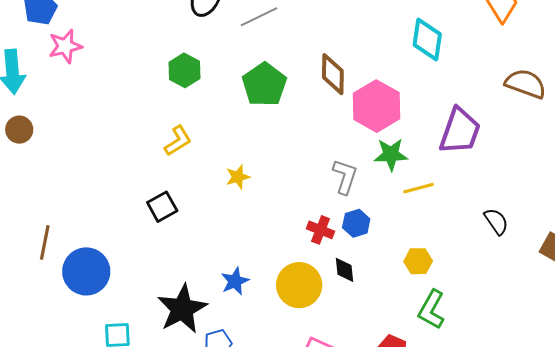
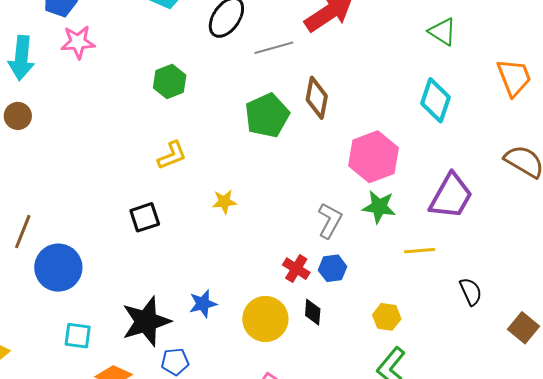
green hexagon: (185, 70) -> (170, 81), moved
brown diamond: (333, 74) -> (317, 98), moved
yellow line: (419, 188) -> (420, 251), moved

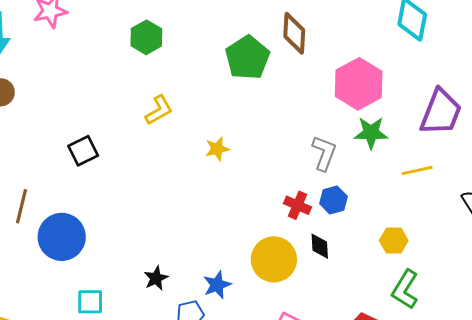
black square: (145, 217) -> (83, 151), moved
blue star: (203, 304) -> (217, 285), moved
black star: (146, 321) -> (156, 278), size x0.5

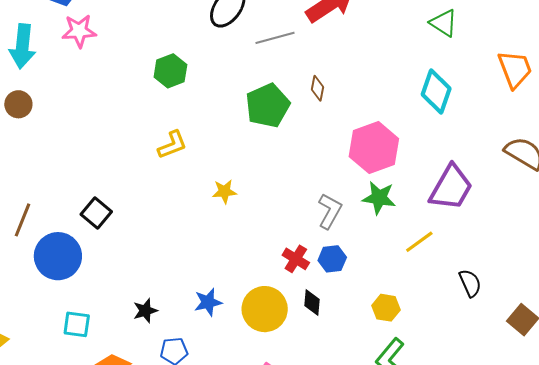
brown diamond: (294, 33) -> (317, 88), size x0.6
black square: (83, 151) -> (96, 213), moved, turned -32
yellow line: (417, 170) -> (419, 242), turned -32
blue star: (217, 285) -> (208, 302), moved

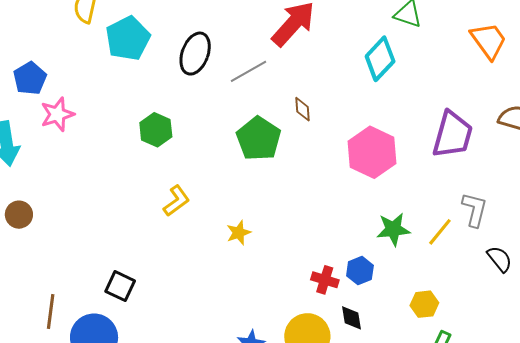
cyan diamond: (436, 92) -> (380, 59), moved, turned 39
brown circle: (18, 104) -> (19, 215), moved
purple trapezoid: (451, 188) -> (453, 135), moved
green star: (379, 198) -> (393, 229), moved
gray L-shape: (330, 211) -> (475, 210), moved

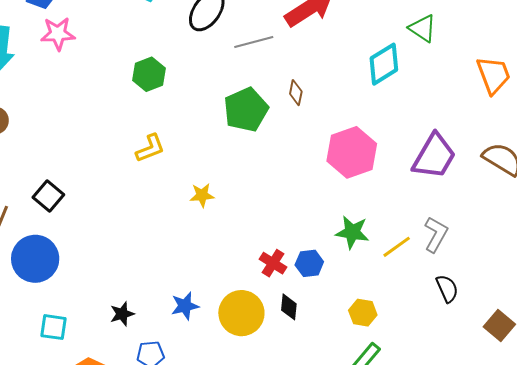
black square: (120, 286) -> (48, 196), moved

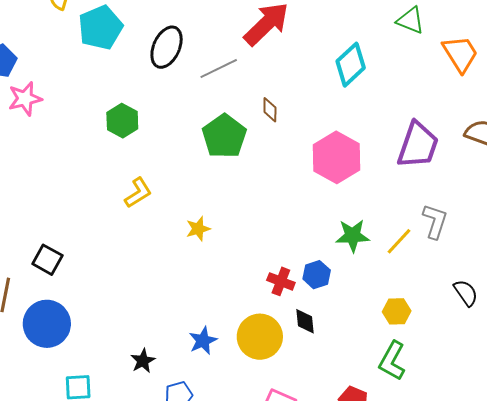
green triangle: (422, 28) -> (410, 20), moved
black semicircle: (447, 289) -> (466, 293), moved
yellow hexagon: (363, 313) -> (397, 311), moved

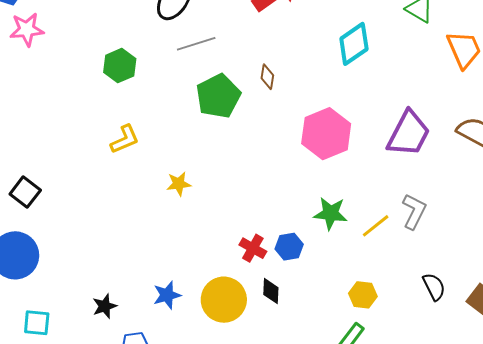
gray line: (219, 68) -> (196, 44), moved

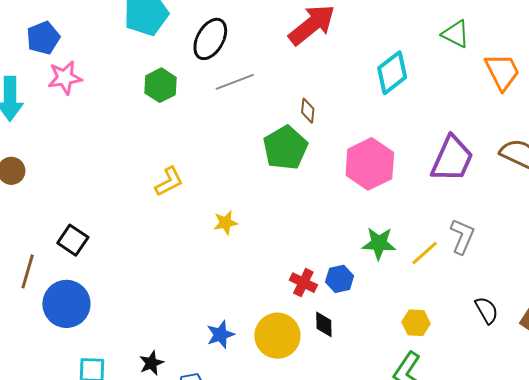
green hexagon: (120, 66) -> (161, 85), moved
green pentagon: (218, 96) -> (285, 148), moved
black star: (105, 306) -> (151, 363), moved

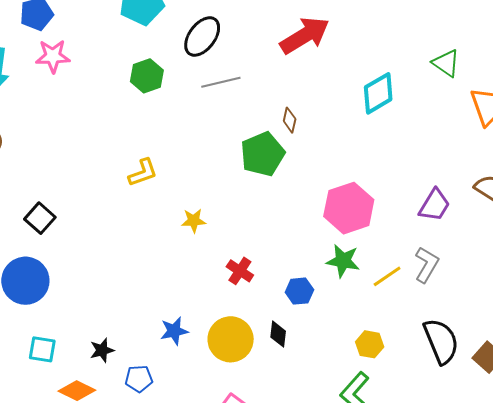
purple trapezoid: (452, 159) -> (434, 205), moved, size x0.7
pink hexagon: (370, 164) -> (349, 208), moved
red cross: (303, 283) -> (240, 271), moved
black semicircle: (487, 310) -> (441, 341), size x1.6

